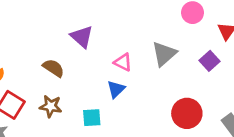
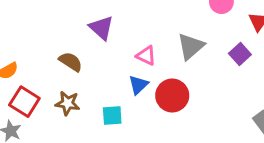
red circle: (187, 113) -> (172, 96), moved

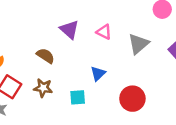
pink triangle: (146, 56) -> (104, 32), moved
red circle: (172, 96) -> (132, 99), moved

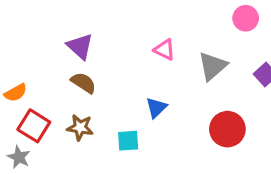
purple triangle: (69, 30) -> (80, 46), moved
red circle: (132, 99) -> (227, 129), moved

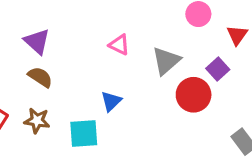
red circle: (227, 129) -> (194, 95), moved
cyan square: (128, 141) -> (84, 133), size x1.4

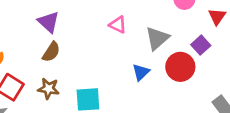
brown semicircle: (40, 77) -> (51, 52), turned 90
blue triangle: (111, 101) -> (141, 72), moved

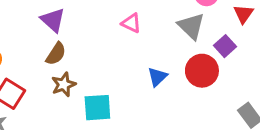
gray triangle: (157, 38) -> (191, 26), moved, turned -35
brown star: (49, 89) -> (64, 85), moved, turned -30

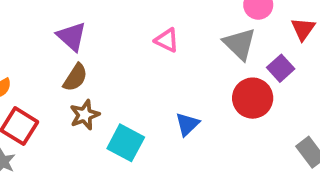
blue triangle: (157, 77) -> (187, 124), moved
cyan square: (97, 108) -> (126, 143), turned 32

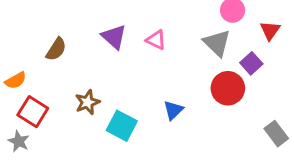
purple triangle: (72, 36) -> (114, 37), moved
brown semicircle: (75, 78) -> (56, 49), moved

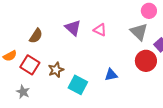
blue triangle: (173, 110) -> (111, 75), turned 32
red square: (33, 112) -> (30, 65), moved
gray star: (19, 141) -> (23, 92), moved

